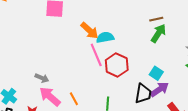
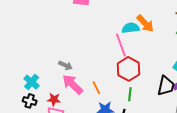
orange arrow: (90, 31) -> (145, 23), moved
red hexagon: (117, 65) -> (128, 69), moved

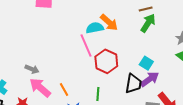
red hexagon: (128, 69) -> (106, 61), moved

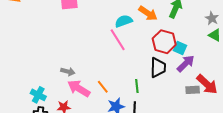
orange arrow: (109, 22) -> (148, 13), moved
red hexagon: (106, 61) -> (164, 42), moved
black trapezoid: (133, 84) -> (158, 68), moved

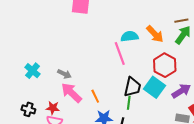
cyan square: (180, 48) -> (154, 87), moved, size x1.5
black trapezoid: (158, 68) -> (132, 87), moved
cyan cross: (38, 95) -> (32, 71), moved

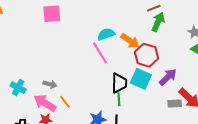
orange arrow: (155, 34) -> (130, 41), moved
pink arrow: (71, 93) -> (45, 103), moved
orange line: (95, 96) -> (65, 102), moved

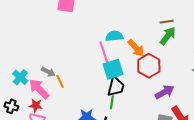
cyan square: (141, 79) -> (113, 69), moved, turned 35
cyan cross: (18, 88) -> (20, 77), moved
orange line: (65, 102) -> (60, 81), moved

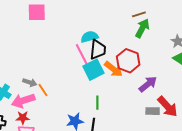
orange arrow: (136, 48) -> (113, 69), moved
black trapezoid: (116, 87) -> (98, 50), moved
pink arrow: (39, 89) -> (23, 101), turned -55

